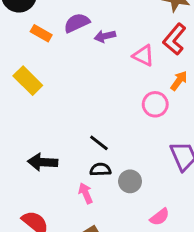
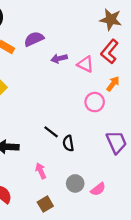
purple arrow: (105, 36) -> (59, 58), moved
black semicircle: (100, 170) -> (68, 143), moved, turned -98
gray circle: (130, 181) -> (75, 183), moved

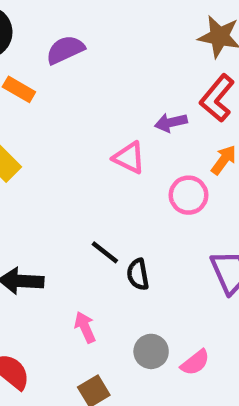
purple semicircle: (34, 39) -> (65, 50), moved
purple arrow: (59, 58) -> (171, 122), moved
pink triangle: (85, 64) -> (129, 158), moved

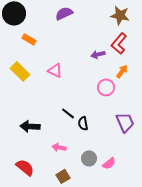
purple semicircle: (65, 50) -> (64, 13), moved
pink triangle: (129, 158) -> (55, 70), moved
pink arrow: (85, 327) -> (59, 147), turned -56

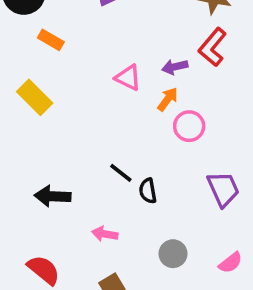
pink triangle: (55, 70) -> (128, 78), moved
orange arrow: (122, 71) -> (168, 99), moved
gray circle: (89, 158) -> (173, 254), moved
pink semicircle: (109, 163) -> (230, 263), moved

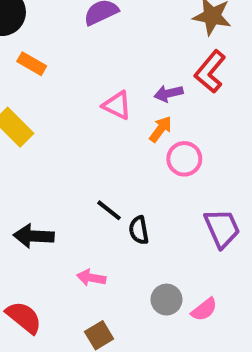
pink semicircle: (230, 263) -> (204, 309), moved

